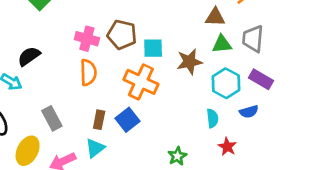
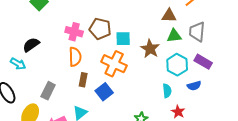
brown star: (189, 62) -> (150, 49), turned -30
gray rectangle: (52, 118) -> (48, 91), turned 54
brown rectangle: (99, 120) -> (83, 80), moved

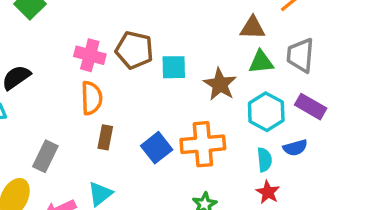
orange cross: (114, 64) -> (203, 144), moved, turned -30
cyan semicircle: (167, 91) -> (264, 160), moved
blue square: (104, 92) -> (157, 148), moved

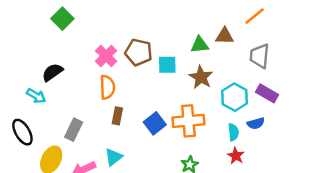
pink cross: (90, 55) -> (106, 56), turned 30
green triangle: (261, 62) -> (200, 45), moved

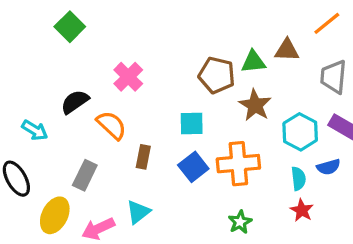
brown pentagon: (139, 52) -> (217, 75), moved
cyan square: (167, 65) -> (192, 124), moved
black semicircle: (52, 72) -> (75, 102), moved
orange semicircle: (107, 87) -> (112, 125), moved, turned -45

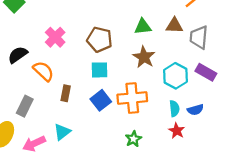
brown triangle: (287, 50) -> (174, 26), moved
brown pentagon: (217, 75) -> (100, 40), moved
blue semicircle: (329, 167) -> (195, 110), moved

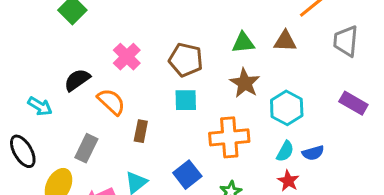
gray trapezoid: (199, 37) -> (346, 41), moved
purple rectangle: (206, 72) -> (353, 103), moved
blue square: (101, 100) -> (187, 175), moved
cyan semicircle: (174, 109) -> (285, 151), turned 35

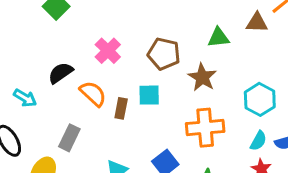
brown triangle: (285, 41) -> (257, 23), moved
brown star: (245, 83) -> (202, 77), moved
cyan square: (186, 100) -> (149, 95), moved
brown rectangle: (141, 131) -> (121, 108), moved

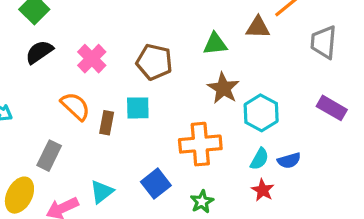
black semicircle: (61, 73) -> (39, 52), moved
brown star: (202, 77) -> (223, 88), moved

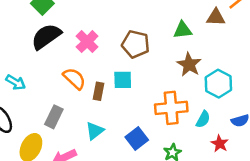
black semicircle: (39, 52) -> (46, 36), size x1.4
cyan semicircle: (259, 159) -> (203, 119), moved
cyan triangle: (102, 192) -> (95, 131), moved

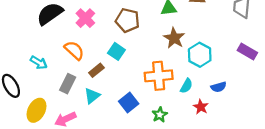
cyan square: (123, 80) -> (116, 51), turned 35
cyan arrow: (16, 82) -> (39, 63), moved
brown rectangle: (99, 91) -> (96, 70), moved, turned 40
gray rectangle: (54, 117) -> (68, 84), moved

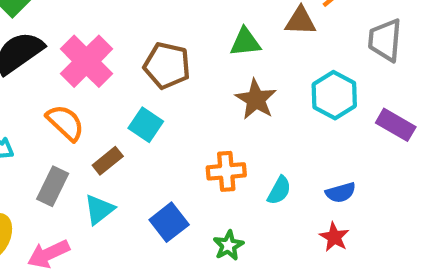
pink cross: (85, 18) -> (86, 61), size x1.4
cyan hexagon: (200, 55) -> (334, 95), moved
orange cross: (159, 76) -> (226, 171), size x0.7
red star: (201, 107) -> (334, 237), moved

